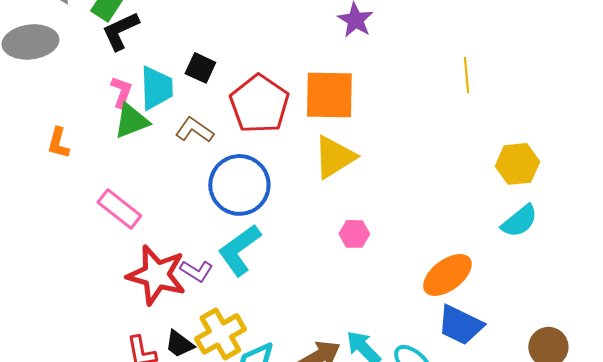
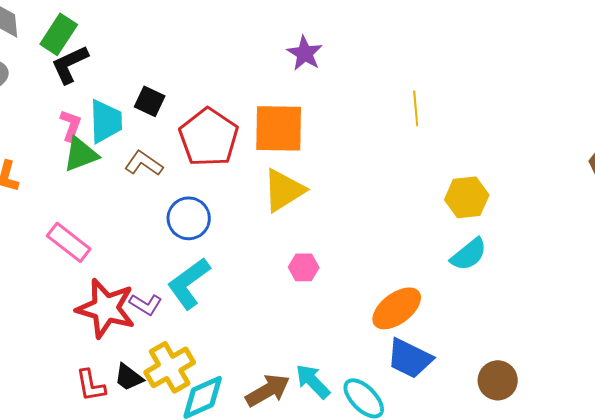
blue circle: (239, 185) -> (189, 218), size x0.7

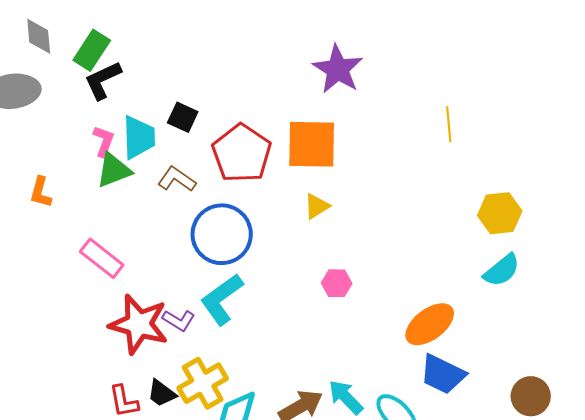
purple star: (305, 53) -> (338, 69), size x1.4
yellow triangle: (284, 190) -> (317, 206), size x0.6
blue circle: (189, 218) -> (222, 234), size x1.4

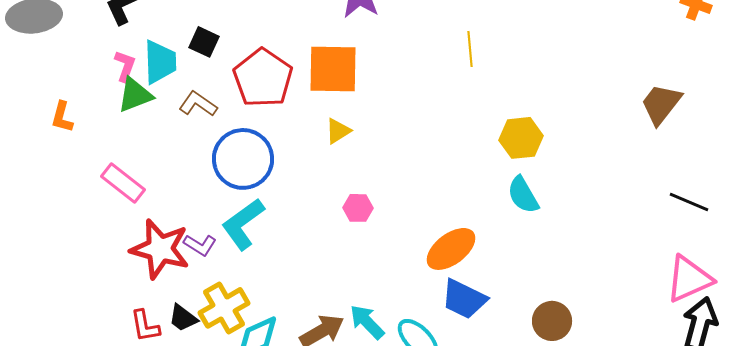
cyan semicircle: (502, 270) -> (523, 195), turned 99

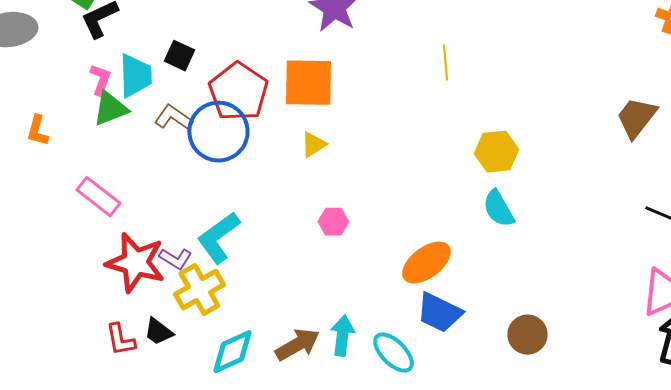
blue circle: (243, 159) -> (218, 132), moved
yellow cross: (224, 308) -> (199, 290), moved
cyan arrow: (367, 322) -> (342, 336), turned 51

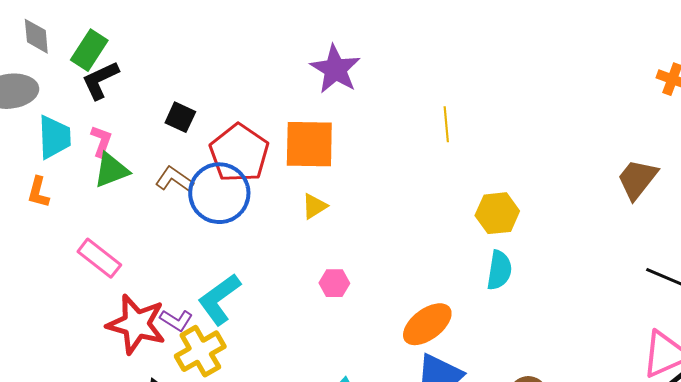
cyan trapezoid: (135, 76) -> (54, 137), moved
cyan semicircle: (498, 209) -> (499, 270), turned -141

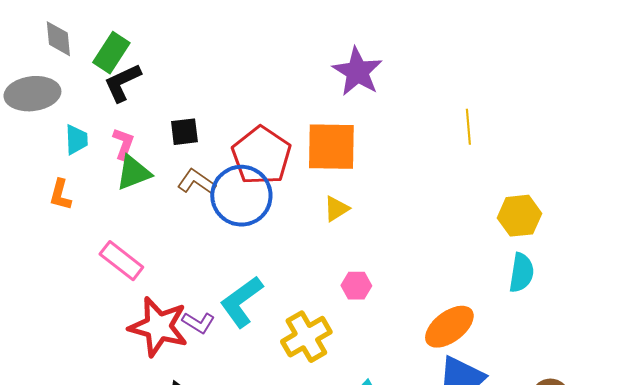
black square: (180, 117) -> (184, 132), moved, turned -32
cyan trapezoid: (54, 137) -> (76, 140), size x0.7
yellow cross: (200, 351) -> (306, 337), moved

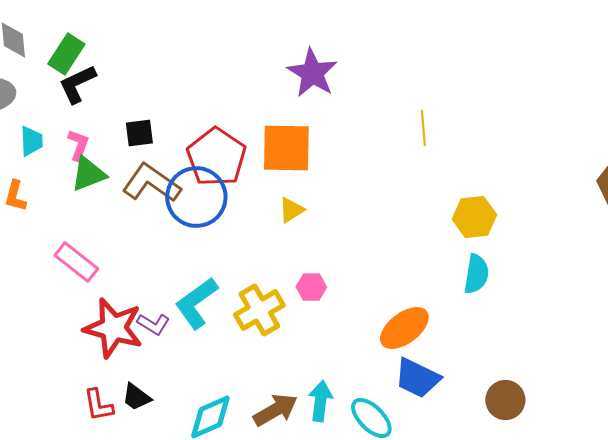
brown L-shape: (196, 182) -> (151, 183), size x1.5
yellow cross: (306, 337) -> (259, 310), moved

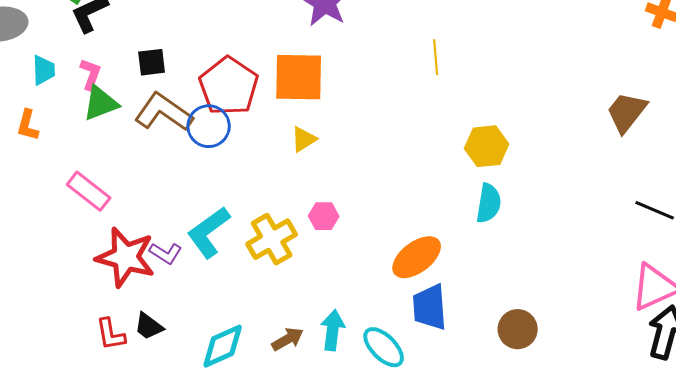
blue circle: (196, 197) -> (209, 126), size x0.7
blue trapezoid: (417, 378) -> (430, 307), turned 60
brown arrow: (275, 410) -> (288, 339), size x0.7

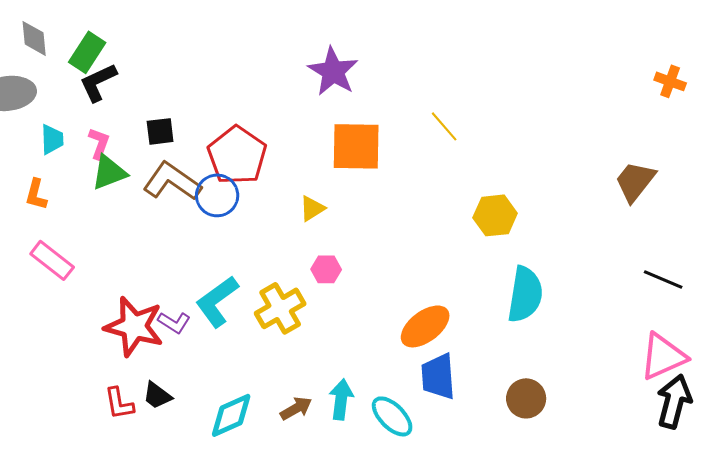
yellow line: (436, 57) -> (444, 126), turned -36
orange square: (299, 77) -> (356, 146), moved
pink rectangle: (89, 191) -> (52, 260), moved
cyan semicircle: (489, 203) -> (525, 294), moved, size x1.4
pink hexagon: (324, 216) -> (326, 269), moved

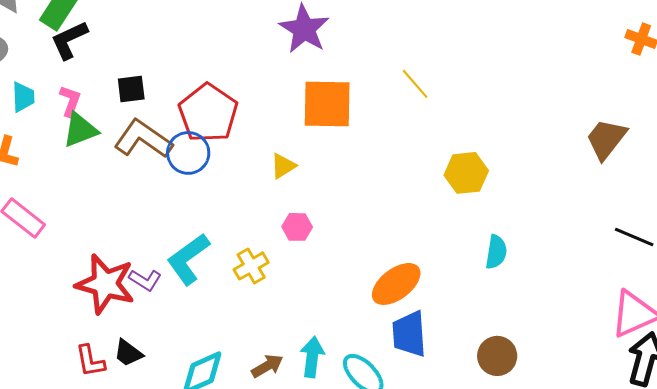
cyan semicircle: (525, 294) -> (496, 252), size x0.6
yellow cross: (280, 308) -> (251, 266), size x0.7

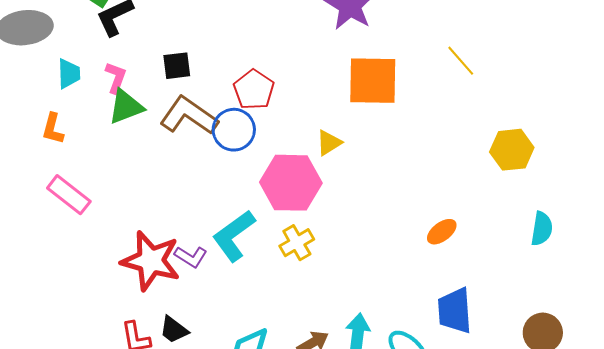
red pentagon: (208, 113) -> (254, 90), size x0.7
pink hexagon: (297, 227) -> (291, 183), moved, size x2.0
orange ellipse: (396, 284) -> (442, 232), moved, size x0.6

